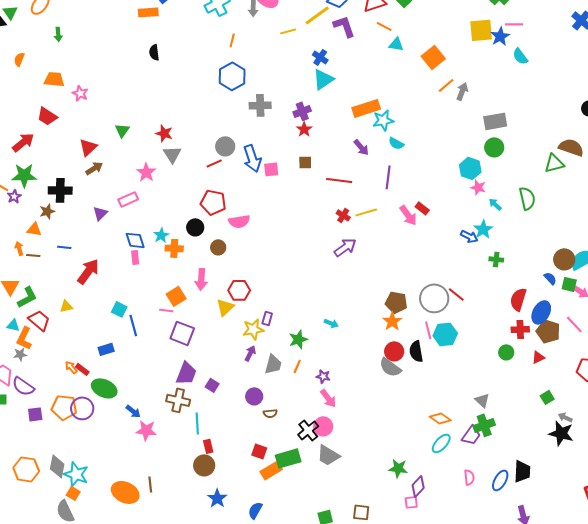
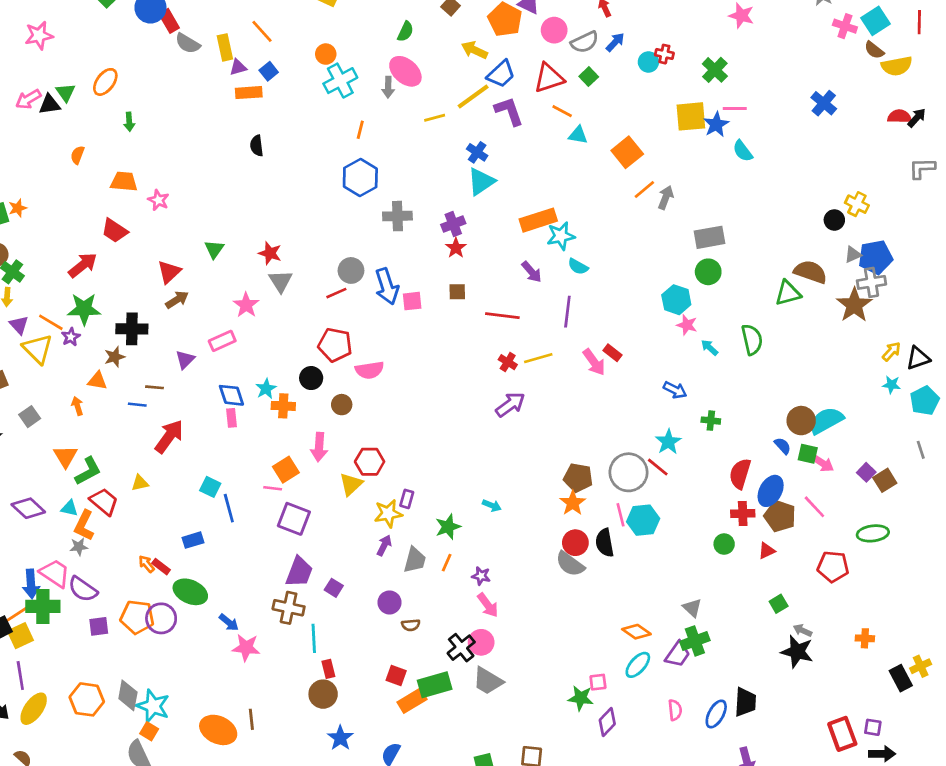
cyan star: (483, 229) -> (668, 442), moved
brown line: (33, 255) -> (154, 387), moved
pink square: (411, 502) -> (598, 682), moved

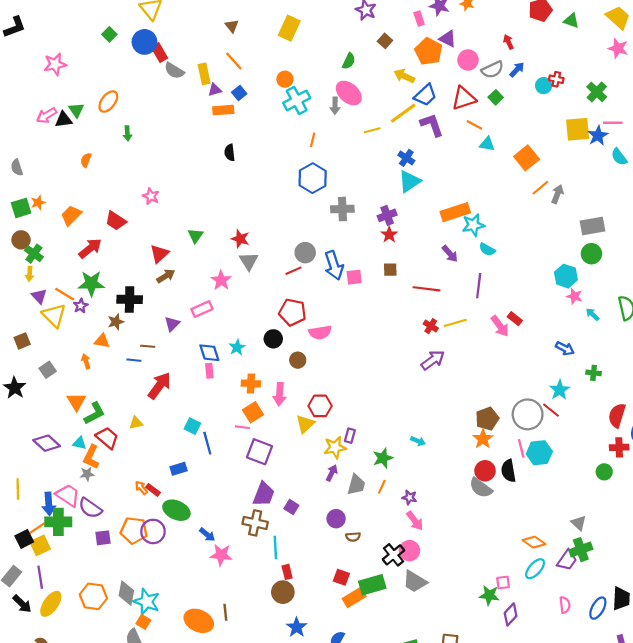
orange trapezoid: (124, 182) -> (71, 215), moved, turned -50
orange cross: (283, 406) -> (251, 384), moved
brown pentagon: (578, 478) -> (487, 419), turned -30

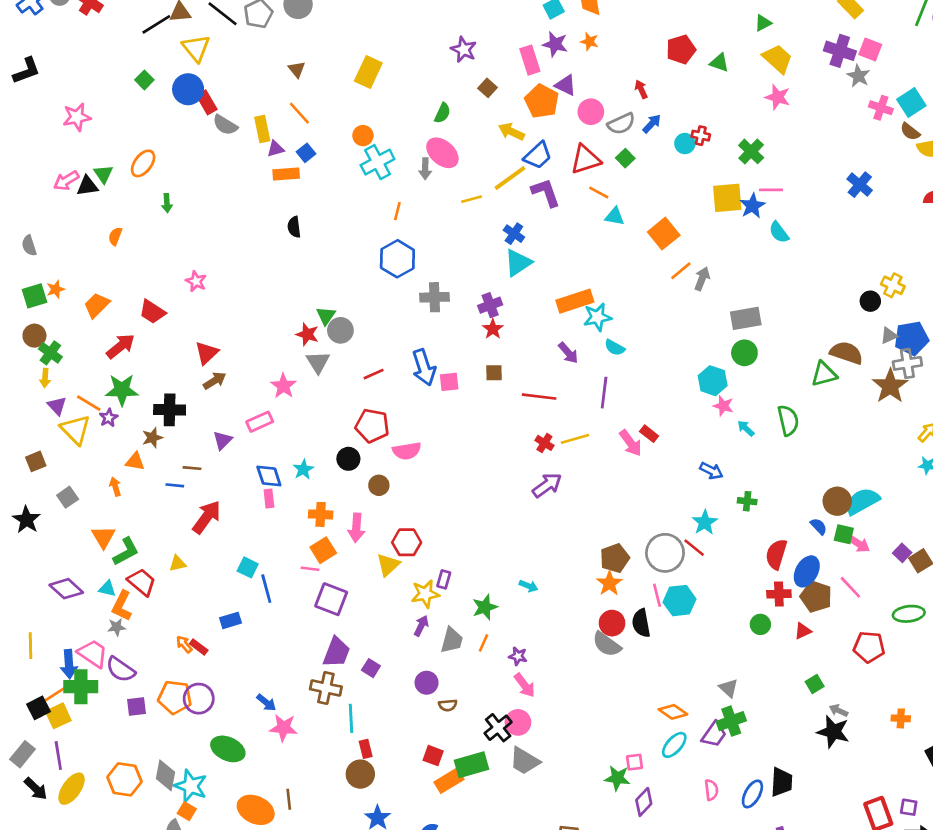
pink rectangle: (419, 19) -> (530, 60), size x1.5
green triangle: (196, 236) -> (326, 316), moved
gray circle: (305, 253) -> (340, 330), moved
green ellipse: (176, 510) -> (228, 749), moved

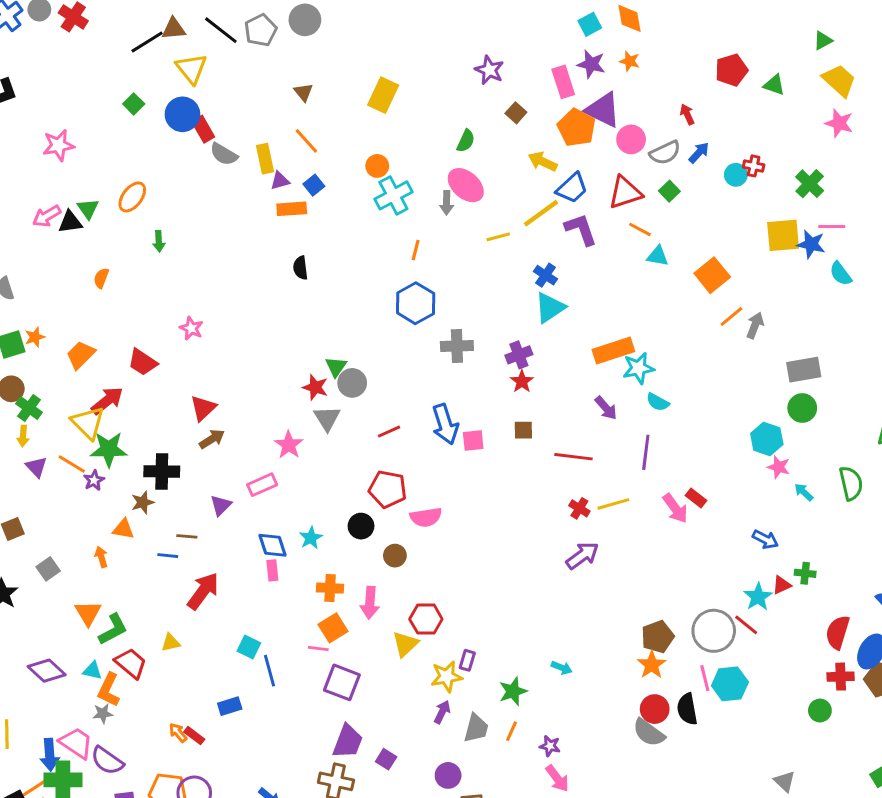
purple triangle: (566, 85) -> (603, 110), size x1.5
blue star: (752, 206) -> (811, 244), turned -30
yellow triangle: (76, 430) -> (88, 423), moved
red triangle: (803, 631) -> (782, 585), moved

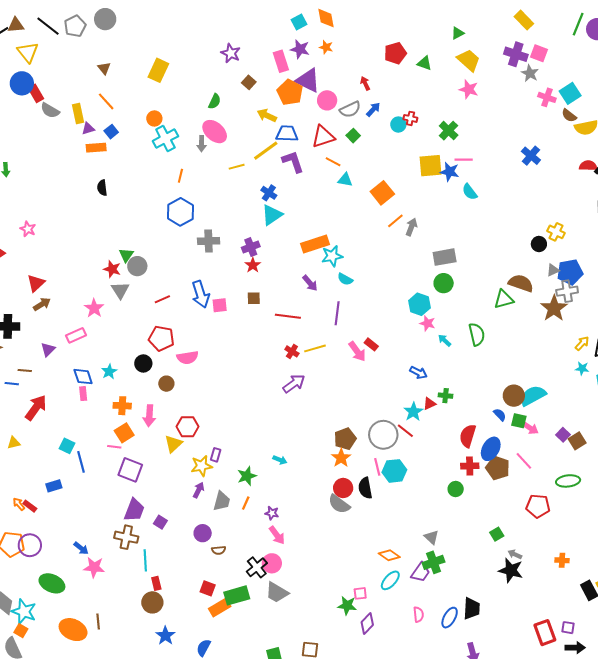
blue trapezoid: (572, 188) -> (287, 134), turned -135

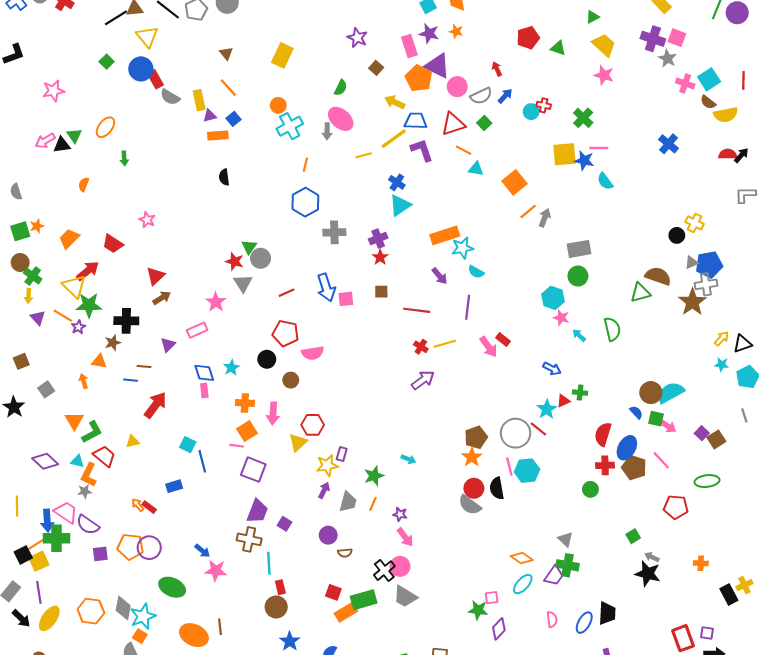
green cross: (433, 562) -> (568, 565), turned 30
cyan star: (24, 612) -> (143, 616), turned 30

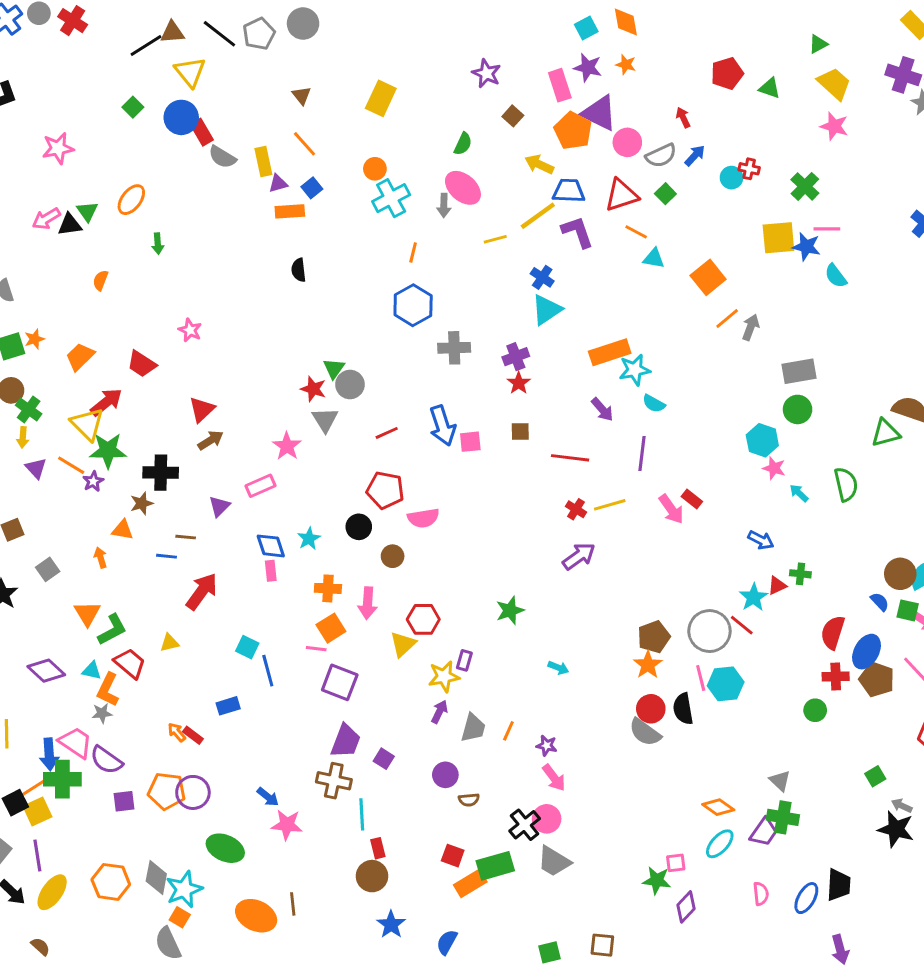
green star: (374, 476) -> (510, 610), moved

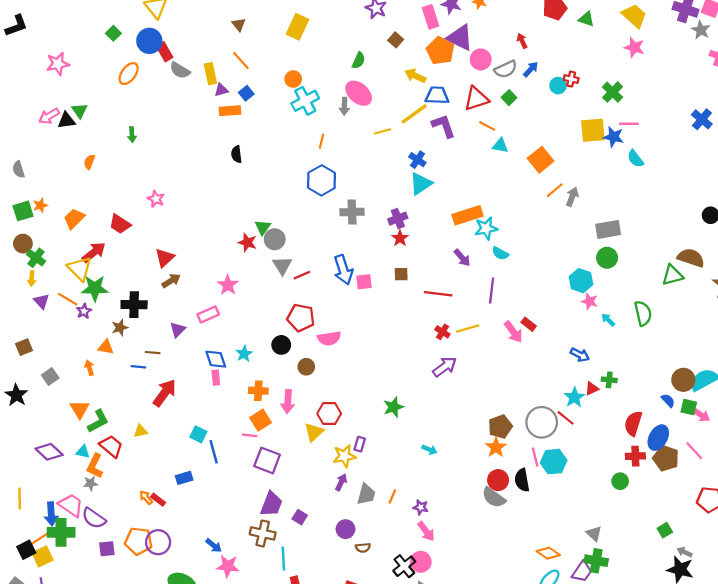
orange ellipse: (131, 200) -> (129, 74), moved
gray triangle: (325, 420) -> (282, 265), moved

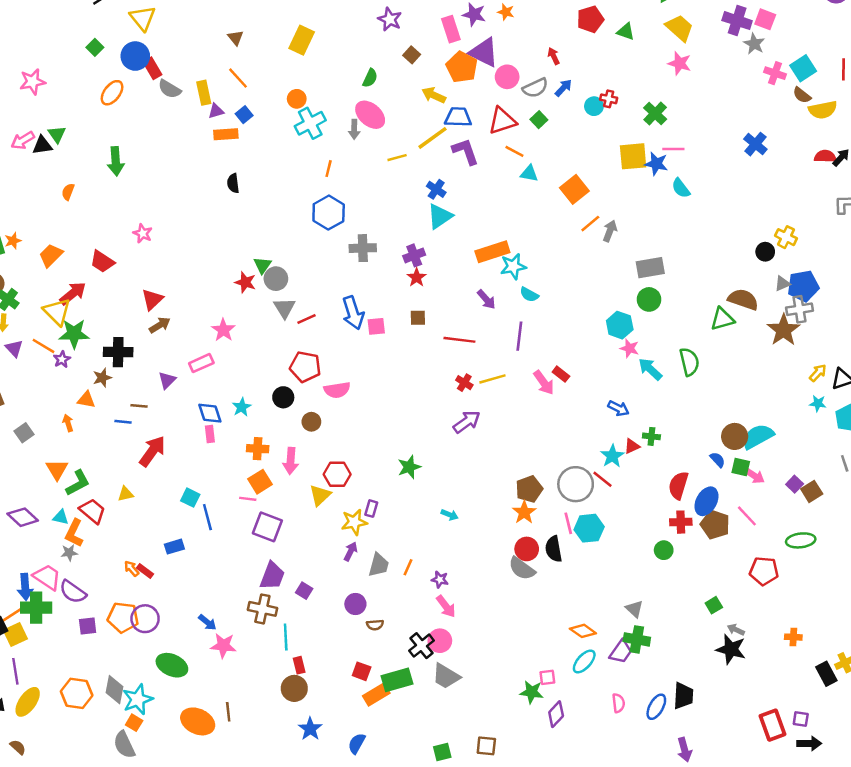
green arrow: (132, 135) -> (116, 161), size x1.6
cyan arrow: (608, 320) -> (650, 369), size x1.5

